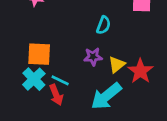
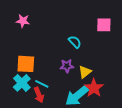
cyan semicircle: (104, 25) -> (75, 42), turned -64
red star: (140, 71) -> (94, 88), moved

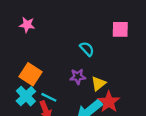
orange square: (26, 64) -> (31, 74), turned 30

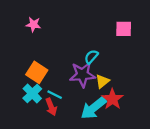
cyan semicircle: (87, 49) -> (91, 57), moved, turned -96
purple star: (78, 77) -> (82, 75), size x1.6

